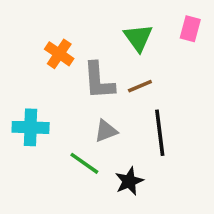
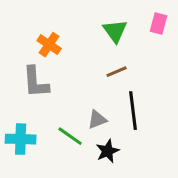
gray L-shape: (99, 81) -> (36, 82), moved
cyan cross: (31, 127) -> (21, 139), moved
gray triangle: (106, 131) -> (97, 120), moved

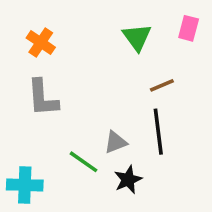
orange cross: (49, 45) -> (41, 43), moved
brown line: (117, 72) -> (162, 85), moved
cyan cross: (21, 139) -> (25, 185), moved

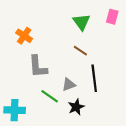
orange cross: (41, 43) -> (24, 36), moved
brown line: (162, 85) -> (80, 51), moved, turned 56
gray L-shape: (43, 98) -> (38, 67), moved

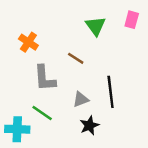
brown line: (80, 51) -> (76, 58), moved
green line: (50, 96) -> (42, 113), moved

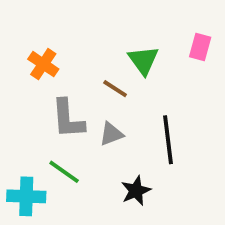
pink rectangle: (132, 20) -> (200, 47), moved
green triangle: (96, 26) -> (143, 60), moved
gray triangle: (81, 99) -> (111, 134), moved

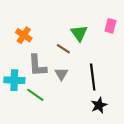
gray triangle: (111, 134) -> (61, 74), turned -40
black star: (136, 191) -> (99, 105), moved
cyan cross: (26, 196) -> (14, 80), moved

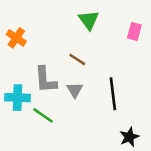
green triangle: (79, 33) -> (89, 20), moved
orange cross: (24, 35) -> (16, 38), moved
black star: (99, 105) -> (129, 137), moved

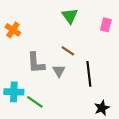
brown line: (77, 59) -> (68, 51), moved
cyan cross: (18, 98) -> (14, 92), moved
green line: (43, 115) -> (35, 102), moved

